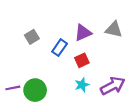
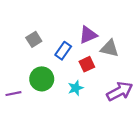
gray triangle: (114, 29) -> (109, 48), moved
cyan star: (82, 85) -> (76, 88), moved
green circle: (35, 90) -> (42, 79), moved

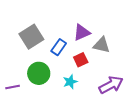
gray square: (34, 39) -> (31, 37), size x1.6

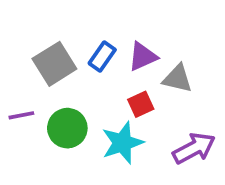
blue rectangle: (59, 47) -> (102, 57), moved
cyan star: (70, 82) -> (122, 143), size x1.6
purple line: (13, 87) -> (21, 115), moved

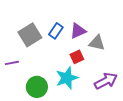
green circle: (67, 128) -> (37, 87), moved

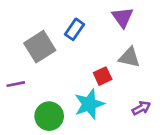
blue rectangle: (56, 31) -> (75, 29), moved
purple triangle: (78, 31) -> (123, 17), moved, turned -42
purple arrow: (106, 81) -> (141, 108), size x0.6

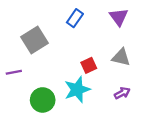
purple triangle: (123, 17) -> (119, 17), moved
blue rectangle: (75, 29) -> (75, 18), moved
gray triangle: (129, 57) -> (121, 57), moved

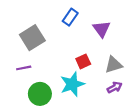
purple triangle: (119, 17) -> (102, 29), moved
gray triangle: (121, 57) -> (113, 65), moved, turned -30
purple line: (14, 72) -> (24, 68), moved

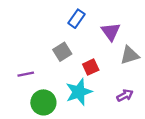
gray square: (32, 38) -> (62, 52), moved, size x0.7
gray triangle: (113, 65) -> (130, 55), moved

